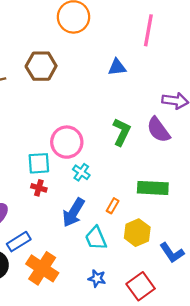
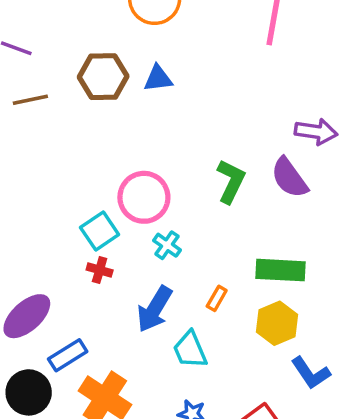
blue triangle: (117, 67) -> (158, 78), moved
cyan square: (39, 163) -> (100, 231), turned -30
yellow hexagon: (137, 233) -> (277, 323), moved

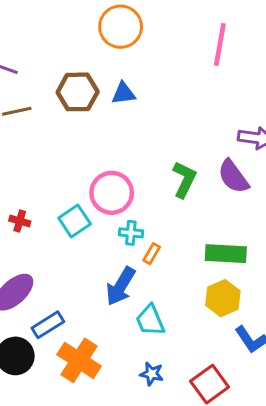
cyan cross: (167, 245) -> (131, 233), turned -30
red cross: (100, 270) -> (20, 221), moved
orange rectangle: (217, 298) -> (152, 254), moved

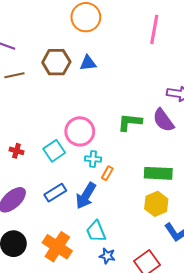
green L-shape: (184, 179) -> (130, 122), turned -110
cyan trapezoid: (150, 320) -> (96, 231), moved
blue rectangle: (48, 325) -> (55, 193), moved

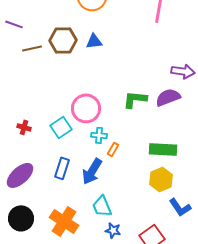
brown line: (14, 75) -> (32, 48), moved
purple semicircle: (163, 120) -> (168, 97), turned 105
blue rectangle: (55, 193) -> (62, 168), turned -40

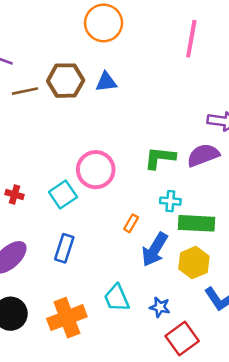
cyan cross: (99, 135) -> (170, 201), moved
blue arrow: (92, 171) -> (155, 249), moved
orange cross: (64, 221) -> (67, 318), turned 36
blue star: (113, 230) -> (160, 307), moved

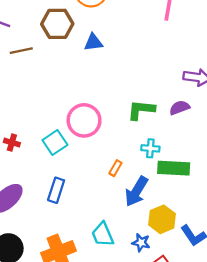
brown hexagon: (66, 81) -> (57, 24), moved
purple semicircle: (203, 155) -> (179, 108), size x0.7
yellow hexagon: (194, 263) -> (162, 219), moved

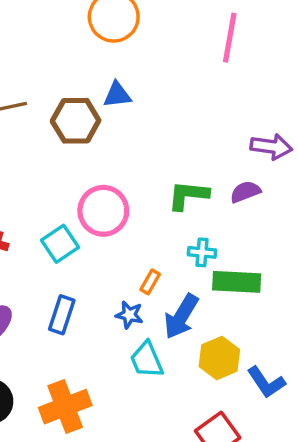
brown hexagon: (57, 24) -> (76, 121), moved
cyan trapezoid: (103, 234) -> (147, 360), moved
blue star: (141, 243) -> (129, 315), moved

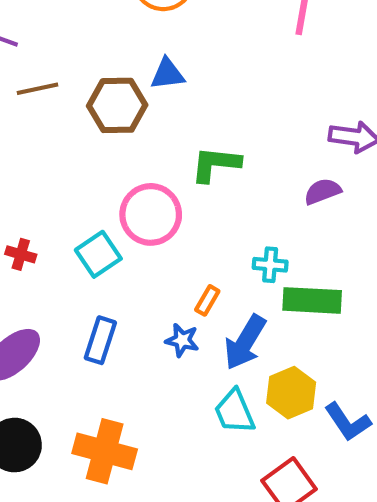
green L-shape: (188, 195) -> (216, 164), moved
cyan trapezoid: (147, 360) -> (235, 411), moved
orange cross: (65, 407) -> (105, 451), turned 36

